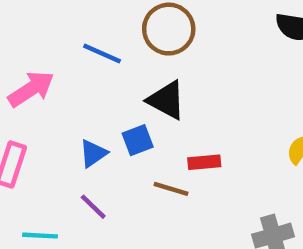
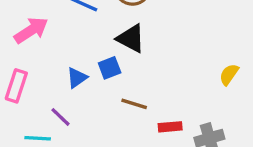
red rectangle: (204, 162) -> (170, 127), moved
purple line: (93, 207) -> (60, 117), moved

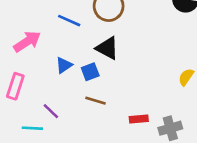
blue triangle: (77, 78) -> (64, 65), moved
brown line: (134, 104) -> (95, 101), moved

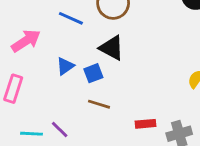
purple line: (51, 111) -> (60, 129), moved

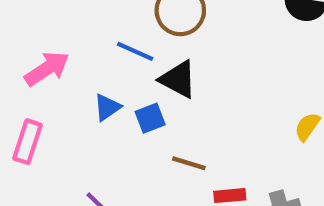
blue line: (71, 18) -> (135, 51), moved
brown line: (99, 104) -> (189, 163), moved

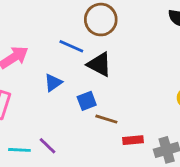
blue square: (150, 118) -> (87, 101), moved

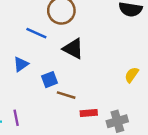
black triangle: (99, 64) -> (73, 49), moved
purple line: (47, 146) -> (16, 118), turned 35

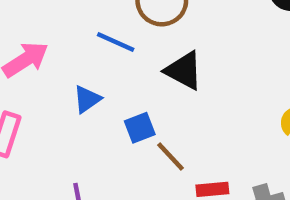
brown line: (66, 95) -> (171, 156), turned 30

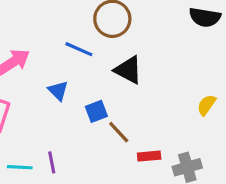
blue triangle: (87, 99) -> (58, 91), turned -40

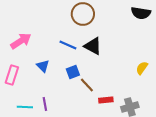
blue line: (79, 49) -> (68, 45), moved
blue triangle: (58, 91) -> (43, 66), moved

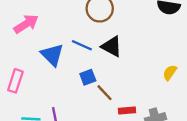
pink arrow: (21, 41) -> (26, 24), moved
blue triangle: (43, 66) -> (52, 55), moved, size x1.5

